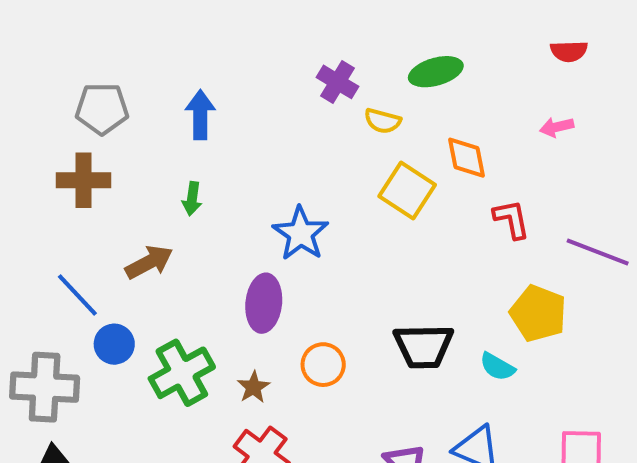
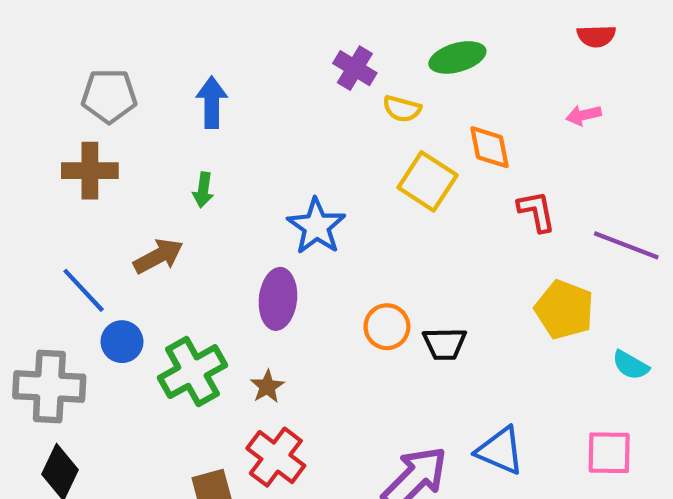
black trapezoid: (424, 346) -> (445, 344), size x0.7
orange circle: (323, 365) -> (387, 327), moved
cyan semicircle: (497, 367) -> (631, 365), moved

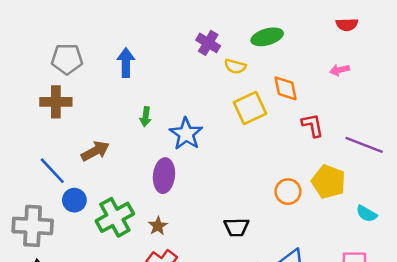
yellow square: (428, 181) -> (250, 108), turned 32
green arrow: (203, 190) -> (146, 117), moved
orange circle: (387, 327) -> (288, 192), moved
black trapezoid: (445, 344) -> (236, 227), moved

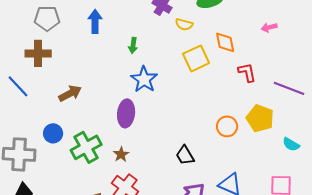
green arrow: (146, 117) -> (133, 45), moved
blue line: (52, 171) -> (18, 86), moved
black trapezoid: (236, 227) -> (185, 155), turned 60

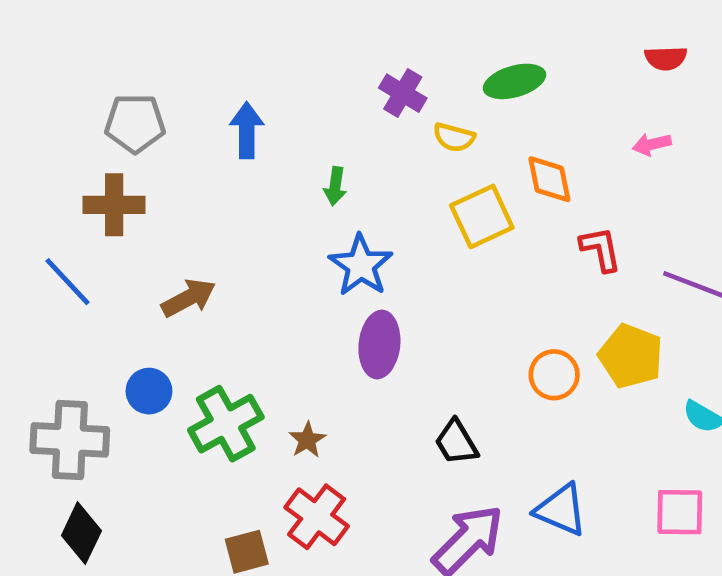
purple ellipse: (126, 113) -> (379, 344), moved

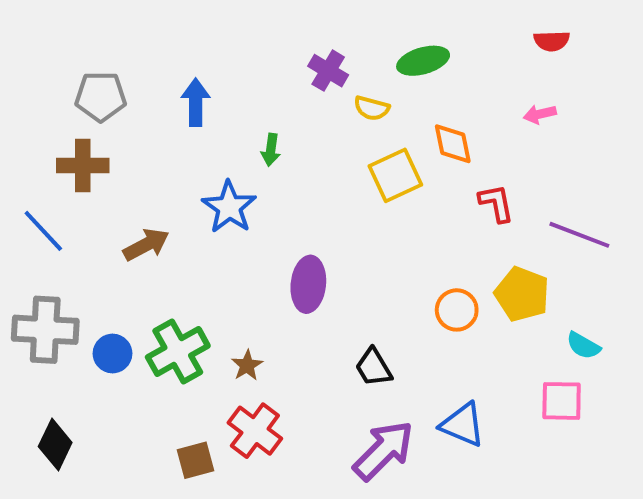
blue star: (361, 265) -> (229, 207), moved
blue circle: (149, 391) -> (113, 353), moved
gray cross: (70, 440) -> (45, 330), moved
pink square: (680, 512) -> (562, 401), moved

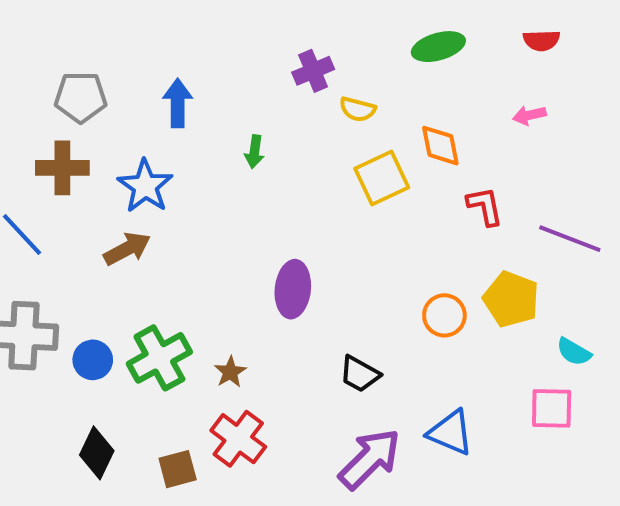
green ellipse: (423, 61) -> (438, 47), moved
purple cross: (328, 71) -> (313, 71), turned 36
blue star: (229, 207) -> (145, 186), moved
black trapezoid: (374, 367) -> (360, 374), turned -30
black diamond: (55, 444) -> (97, 453), moved

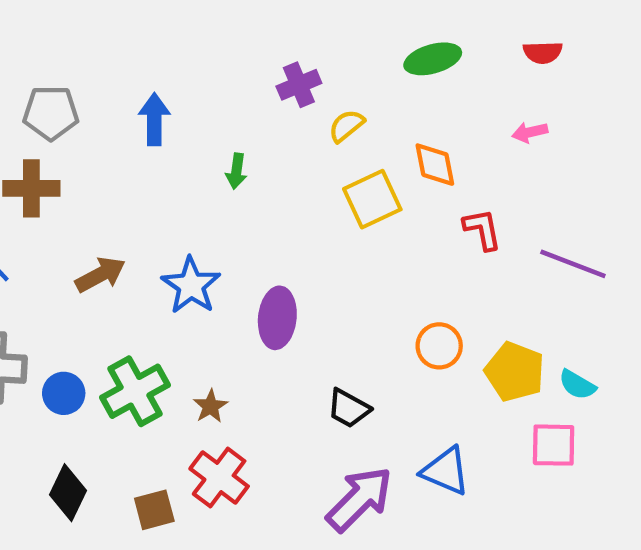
yellow semicircle: (358, 109) -> (346, 126), turned 126
blue star: (145, 186) -> (191, 285), moved
yellow pentagon: (511, 299) -> (515, 372), moved

